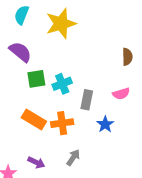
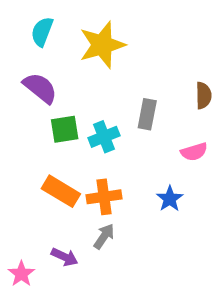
gray rectangle: (87, 100) -> (147, 114), moved
gray arrow: (73, 158) -> (104, 236), moved

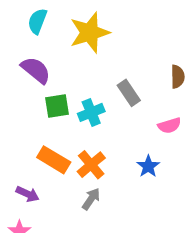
gray rectangle: (147, 114) -> (129, 93), turned -45
orange cross: (104, 197) -> (91, 165), turned -32
purple arrow: (65, 257) -> (28, 194), moved

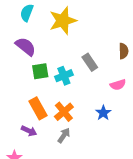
orange rectangle: (54, 160) -> (38, 108), turned 30
purple arrow: (28, 194) -> (29, 131), moved

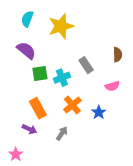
orange cross: (64, 112) -> (72, 105), moved

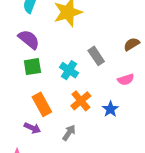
brown semicircle: (118, 55) -> (132, 44), turned -120
green square: (40, 73) -> (32, 67), moved
cyan cross: (62, 78) -> (69, 70), turned -35

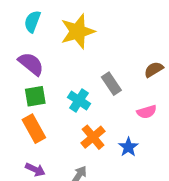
orange rectangle: (42, 104) -> (34, 129), moved

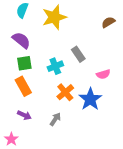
brown semicircle: (154, 69) -> (108, 22), moved
cyan cross: (79, 100) -> (55, 66), turned 35
blue star: (128, 147) -> (90, 99), size x1.6

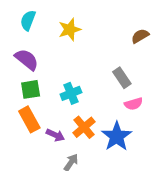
yellow star: (54, 17) -> (70, 29), size x0.7
gray rectangle: (78, 54) -> (122, 78), moved
purple arrow: (24, 115) -> (55, 135), moved

